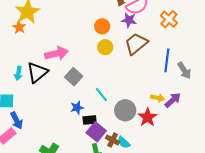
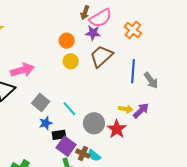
gray square: (74, 77) -> (41, 102), moved

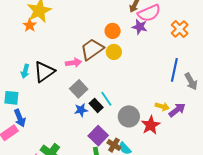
brown trapezoid: (101, 56) -> (92, 49), moved
pink arrow: (22, 70) -> (74, 63), moved, size x0.7
black rectangle: (59, 135) -> (96, 105), moved, turned 48

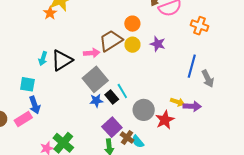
purple star: (140, 27) -> (158, 44), moved
orange cross: (180, 29) -> (200, 26), turned -30
gray square: (79, 89) -> (95, 79), size x1.4
purple arrow: (177, 110) -> (192, 106), turned 36

